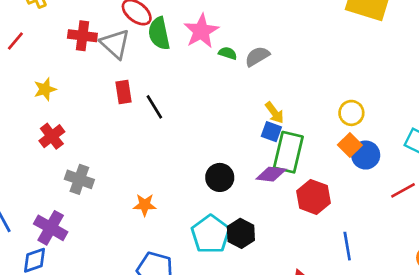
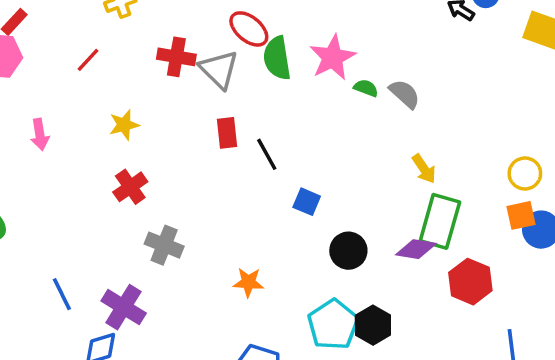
gray semicircle: (257, 56) -> (405, 94), turned 70
blue square: (271, 132) -> (307, 202), moved
orange square: (350, 145) -> (521, 215), turned 30

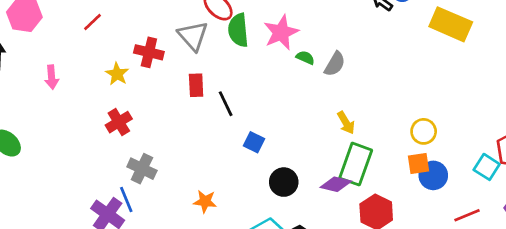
red cross: (176, 57) -> (149, 52), moved
gray semicircle: (405, 94) -> (335, 64), turned 75
yellow star: (124, 125) -> (117, 74), turned -30
blue line: (62, 294) -> (126, 199), moved

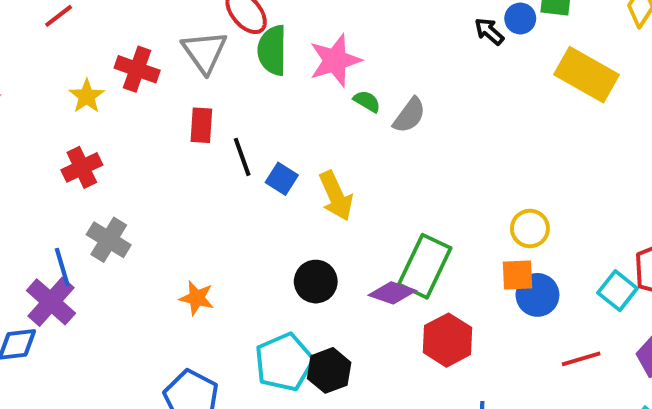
yellow arrow: (346, 123) -> (336, 196), moved, size x1.4
blue square: (254, 142) -> (282, 179), moved
blue line: (126, 199) -> (62, 267), moved

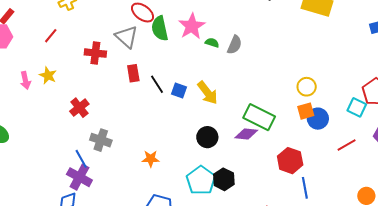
yellow star: (87, 96) -> (48, 75), moved
green rectangle: (425, 266) -> (259, 117), turned -76
red hexagon: (447, 340) -> (290, 161), moved

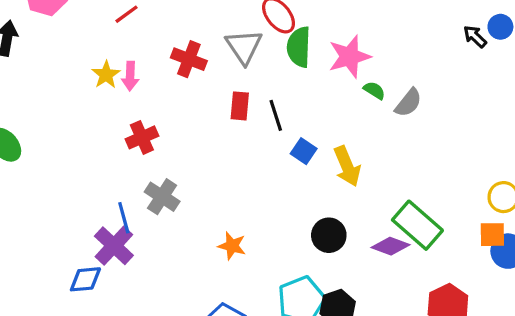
pink arrow: (25, 80) -> (130, 76), moved
black line: (157, 84) -> (276, 115), moved

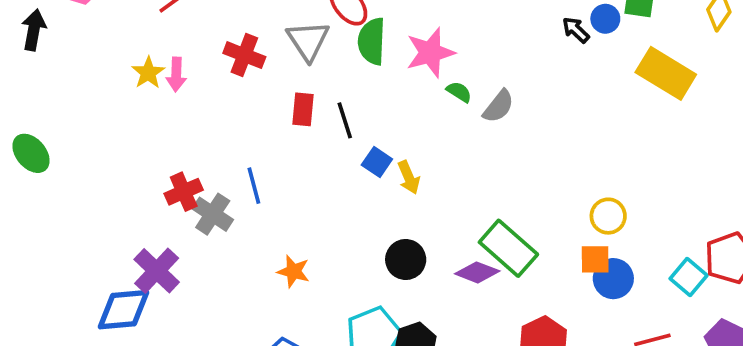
red cross: (142, 137) -> (184, 192), moved
yellow arrow: (347, 166) -> (409, 177), moved, size x0.7
blue line: (124, 218) -> (254, 186), moved
blue diamond: (85, 279) -> (124, 310), size x1.4

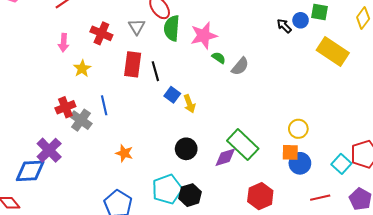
gray triangle: (308, 41) -> (137, 27), size x0.7
yellow star: (148, 73) -> (82, 69), moved
red rectangle: (303, 109) -> (133, 64), size x1.4
purple diamond: (477, 272) -> (225, 157), turned -40

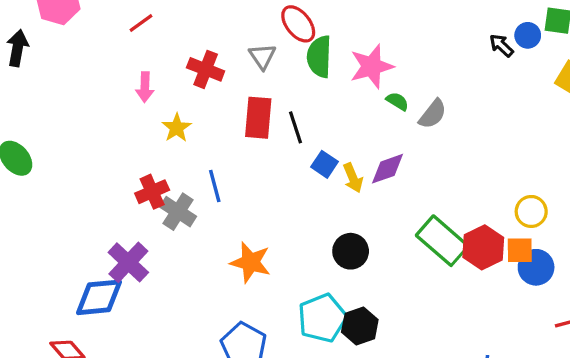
orange star: (124, 153) -> (251, 262), size x1.4
purple diamond: (225, 157) -> (387, 169), moved
red hexagon: (260, 196) -> (483, 247), moved

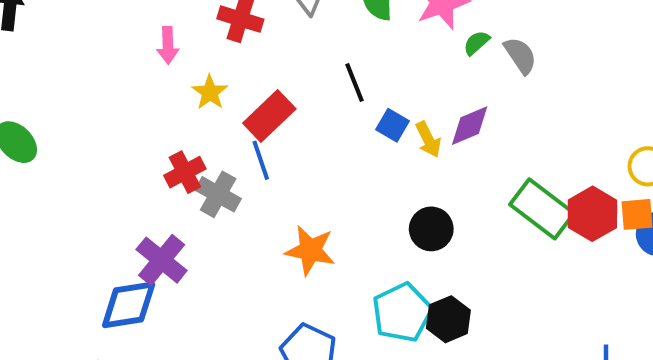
green semicircle: (397, 101) -> (476, 43), turned -70
gray semicircle: (433, 114) -> (520, 55), turned -68
red rectangle: (258, 118) -> (269, 116), moved, turned 45

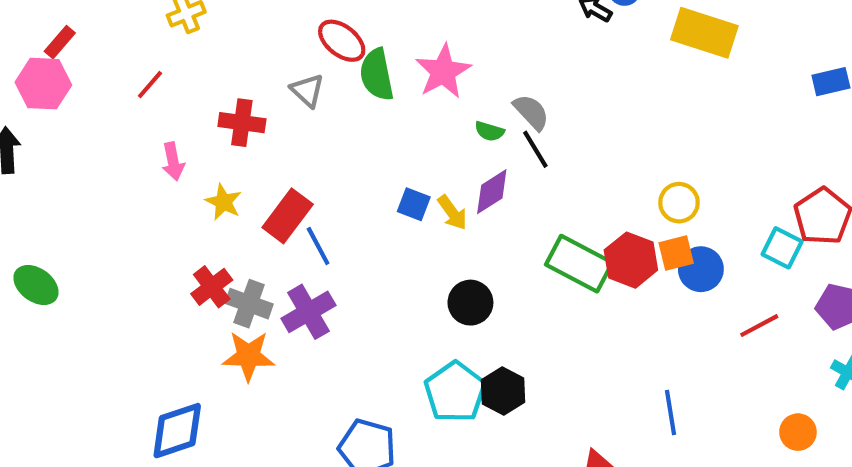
green semicircle: (476, 43) -> (489, 131), moved, turned -112
black line: (354, 82) -> (535, 149), moved
blue line: (261, 160) -> (318, 246), moved
orange star: (310, 250) -> (248, 356), moved
purple cross: (162, 260) -> (308, 312), moved, turned 30

